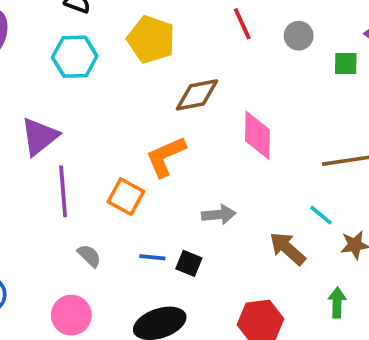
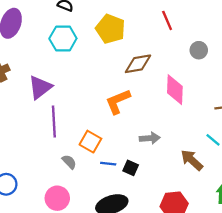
gray circle: (299, 36) -> (199, 50), moved
orange square: (126, 197) -> (90, 142), moved

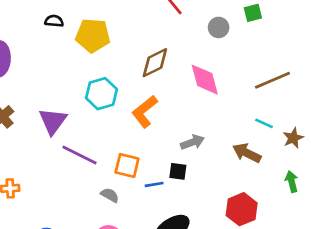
yellow pentagon: (110, 29) -> (93, 35), moved
cyan hexagon: (63, 39) -> (101, 94), moved
purple line: (54, 122) -> (79, 155), turned -44
black square: (131, 168) -> (178, 171), moved

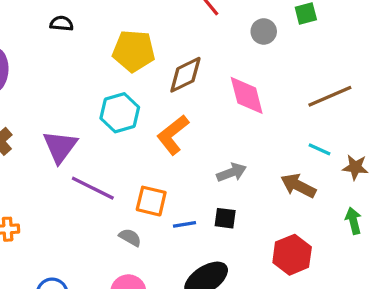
yellow pentagon: (93, 35) -> (134, 51), moved
brown star: (293, 138) -> (355, 167), turned 30
black square: (178, 171) -> (225, 218), moved

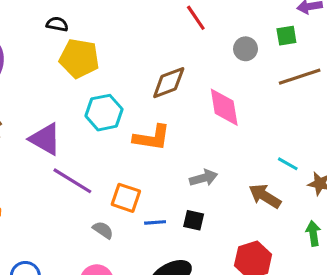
yellow pentagon: (134, 51) -> (79, 58), moved
brown line: (330, 96) -> (300, 77), moved
orange L-shape: (173, 135) -> (152, 138), turned -138
purple triangle: (60, 147) -> (45, 139), turned -42

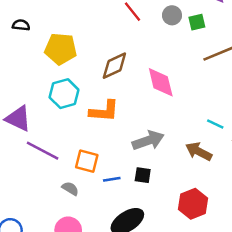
green square: (286, 36) -> (197, 22), moved
gray circle: (246, 49) -> (172, 15), moved
yellow pentagon: (79, 58) -> (61, 49), moved
gray arrow: (204, 178) -> (148, 140), size x1.4

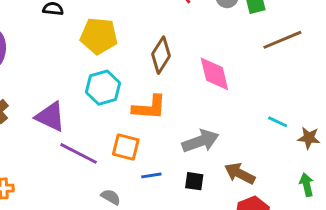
brown diamond: (114, 66) -> (161, 55), turned -32
brown arrow: (199, 151) -> (240, 174), moved
orange square: (87, 161) -> (126, 147), moved
blue line: (112, 179) -> (151, 175), moved

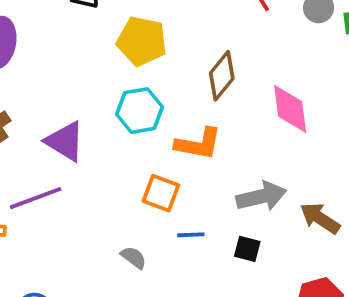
purple line: (79, 153) -> (36, 198), moved, turned -54
brown arrow: (240, 174) -> (320, 218), moved

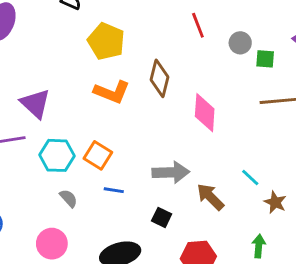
brown diamond: (222, 76) -> (160, 78), turned -36
cyan hexagon: (140, 111) -> (57, 155), moved
orange L-shape: (198, 144) -> (112, 92), moved
black square: (247, 249) -> (162, 217), moved

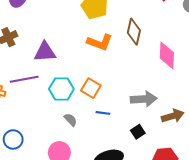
purple triangle: (35, 103) -> (45, 52), turned -45
brown arrow: (210, 197) -> (173, 116), turned 120
black square: (162, 217) -> (138, 132), turned 32

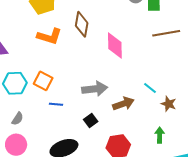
gray semicircle: (71, 120) -> (17, 119), moved, turned 80

